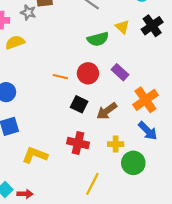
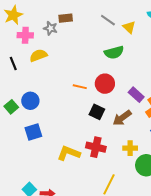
yellow triangle: (122, 27) -> (129, 27), moved
purple rectangle: (120, 72) -> (136, 95), moved
yellow L-shape: (35, 155) -> (69, 153), moved

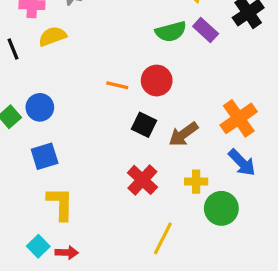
purple rectangle: (136, 95) -> (206, 30), moved
red cross: (96, 147) -> (142, 180), turned 30
yellow L-shape: (69, 153) -> (60, 204), moved, turned 70

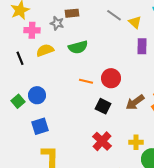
purple rectangle: (206, 30) -> (142, 46), turned 49
green semicircle: (171, 32) -> (78, 47), moved
brown arrow: (183, 134) -> (135, 102), moved

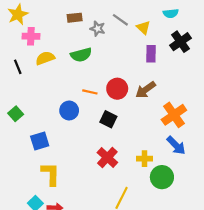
gray star: (57, 23) -> (98, 29), moved
blue circle: (37, 95) -> (69, 111), moved
brown arrow: (135, 102) -> (146, 90), moved

